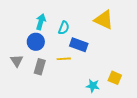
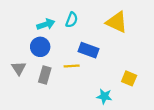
cyan arrow: (41, 22) -> (46, 24), turned 56
cyan semicircle: (64, 28) -> (72, 20), moved
yellow square: (115, 78) -> (129, 78), moved

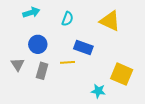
cyan arrow: (46, 24) -> (31, 12), moved
yellow square: (129, 78) -> (122, 74), size x1.5

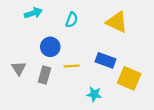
blue circle: (38, 44) -> (50, 47), moved
blue rectangle: (83, 48) -> (106, 60), moved
cyan star: (98, 91) -> (94, 94), moved

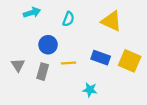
yellow square: (129, 78) -> (130, 61), moved

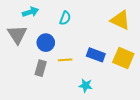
yellow triangle: (111, 21) -> (120, 20), moved
gray triangle: (18, 65) -> (17, 34), moved, size x1.5

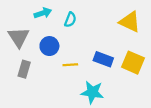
cyan arrow: (30, 12) -> (43, 13), moved
gray rectangle: (41, 68) -> (24, 69), moved
cyan star: (86, 85) -> (92, 92), size x1.5

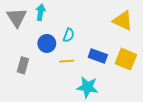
cyan arrow: (43, 13) -> (41, 12), turned -63
cyan semicircle: (70, 20) -> (69, 35), moved
gray triangle: (19, 37) -> (17, 17), moved

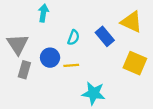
gray triangle: (17, 17) -> (18, 44), moved
blue circle: (47, 43) -> (50, 58), moved
blue rectangle: (98, 56) -> (105, 36), moved, turned 30

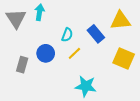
yellow triangle: (132, 22) -> (121, 21), turned -30
gray triangle: (18, 44) -> (16, 18), moved
yellow line: (71, 65) -> (74, 53), moved, turned -40

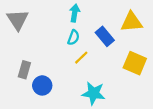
cyan arrow: (40, 12) -> (75, 13), moved
blue circle: (46, 53) -> (42, 85), moved

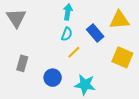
blue circle: (42, 85) -> (53, 78), moved

